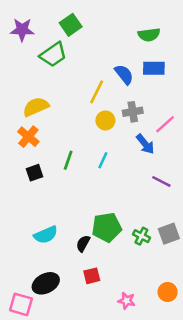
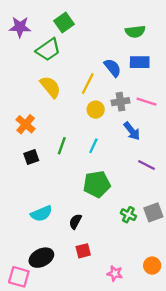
yellow semicircle: (36, 107) -> (50, 87), moved, turned 75
pink line: (165, 124) -> (147, 102), moved, turned 60
green pentagon: (107, 227) -> (97, 184), moved

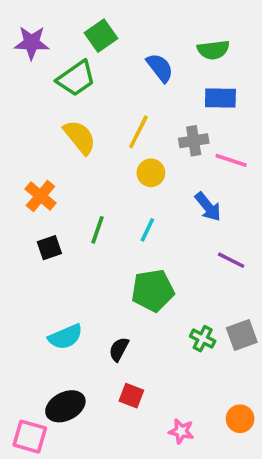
blue semicircle: (113, 68) -> (160, 68), moved
gray cross: (121, 102) -> (194, 141), moved
red square: (83, 251) -> (131, 396), turned 35

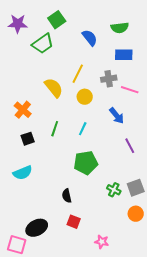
yellow semicircle: (80, 137) -> (54, 88), moved
purple line: (231, 260) -> (130, 146), turned 35
cyan semicircle: (65, 337) -> (23, 173), moved
black semicircle: (119, 349) -> (67, 196), turned -40
orange circle: (240, 419) -> (136, 214), moved

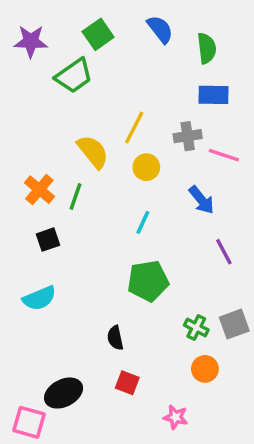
green semicircle: (120, 28) -> (207, 48), turned -90
blue semicircle: (90, 38) -> (160, 29), moved
green line: (55, 129) -> (76, 196), moved
orange circle: (136, 214) -> (205, 369), moved

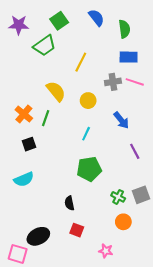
yellow line: (134, 128) -> (81, 62), moved
pink line: (224, 155) -> (135, 82), moved

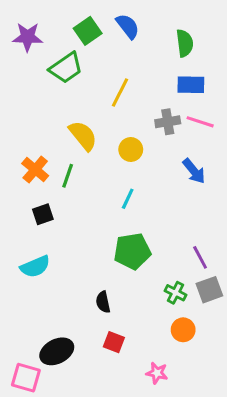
blue semicircle: (96, 18) -> (128, 26), moved
blue arrow: (121, 120) -> (194, 171), moved
purple line: (135, 151) -> (200, 257), moved

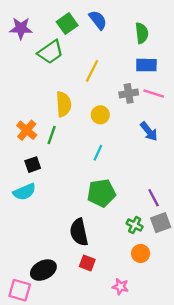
yellow semicircle: (83, 136) -> (64, 104), turned 35
cyan semicircle: (35, 267) -> (24, 192), moved
black semicircle: (103, 302) -> (79, 232), size x1.6

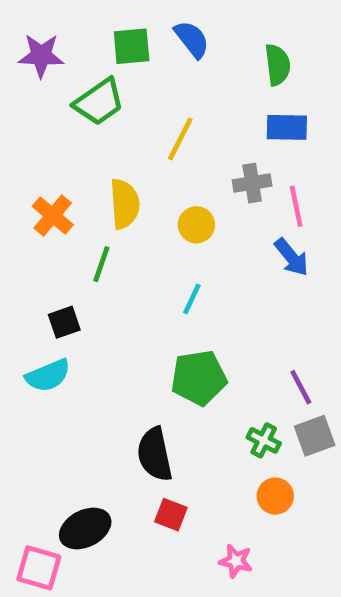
green square: (67, 24) -> (132, 46), turned 30
pink line: (154, 93) -> (296, 206), moved, turned 60
orange cross: (27, 130) -> (53, 216), moved

